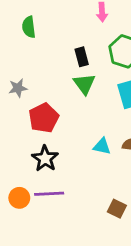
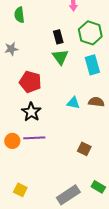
gray star: (18, 88) -> (11, 49), moved
red pentagon: (44, 118) -> (30, 82), turned -30

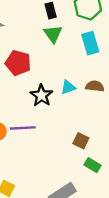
cyan triangle: (73, 103) -> (68, 87), turned -32
black star: (31, 112) -> (41, 95), moved
green rectangle: (98, 187) -> (93, 165), moved

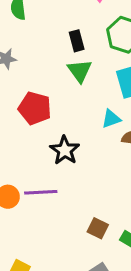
cyan triangle: (68, 87) -> (111, 119), moved
brown square: (81, 141) -> (98, 228), moved

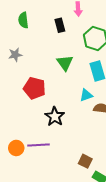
black rectangle: (77, 41) -> (60, 25), moved
brown square: (98, 228) -> (85, 161), moved

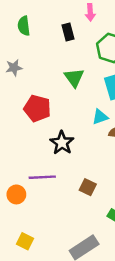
orange circle: (16, 148) -> (16, 194), moved
brown square: (85, 161) -> (88, 187), moved

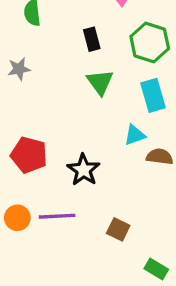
black rectangle: (68, 32) -> (92, 39), moved
red pentagon: (37, 108) -> (29, 155), moved
orange circle: (16, 194) -> (17, 218), moved

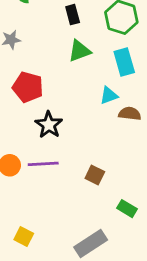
green triangle: (100, 82) -> (79, 51), turned 45
red pentagon: (29, 155) -> (28, 87), moved
black star: (83, 170) -> (49, 125), moved

